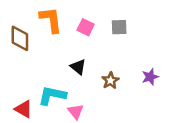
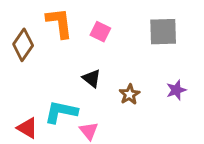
gray square: (119, 27) -> (163, 32), moved, size x1.5
brown diamond: (20, 38) -> (23, 45), turned 35

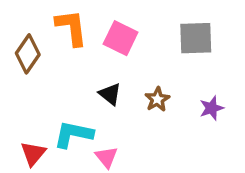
pink square: (100, 32) -> (121, 38), size x1.4
brown star: (130, 94) -> (157, 99), moved
red triangle: (27, 128) -> (33, 154), turned 40

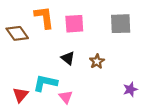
pink square: (121, 38) -> (74, 24), turned -30
brown diamond: (28, 54) -> (17, 33), turned -70
purple star: (212, 108) -> (130, 89), moved

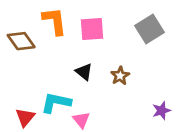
gray square: (121, 24) -> (149, 29), turned -30

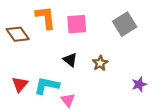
purple star: (162, 111) -> (139, 84), moved
red triangle: (25, 117) -> (20, 84), moved

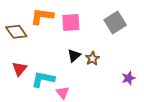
orange L-shape: (46, 17) -> (42, 16), turned -75
black triangle: (70, 60) -> (74, 55), moved, turned 40
red triangle: (20, 84) -> (19, 69), moved

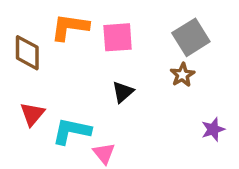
brown diamond: (16, 32) -> (27, 53), turned 35
brown star: (92, 59) -> (182, 75), moved

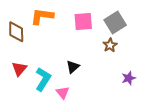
pink square: (118, 37) -> (83, 21), moved
black triangle: (123, 92) -> (73, 67), moved
cyan L-shape: (72, 131) -> (43, 79), turned 110

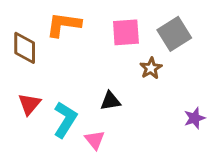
brown star: (110, 45) -> (151, 68), moved
black triangle: (73, 67) -> (110, 101), turned 32

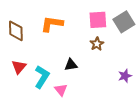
orange L-shape: (64, 25) -> (52, 24), moved
pink square: (126, 32) -> (98, 20), moved
gray square: (174, 34) -> (124, 22), moved

